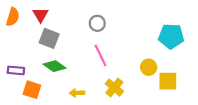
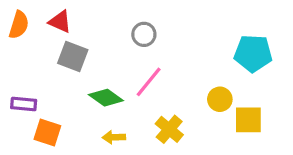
red triangle: (41, 15) -> (60, 22), turned -35
pink line: (100, 55) -> (149, 82), turned 65
green diamond: (54, 66) -> (106, 98), moved

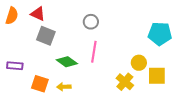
pink line: (149, 82) -> (94, 52), turned -30
yellow cross: (169, 129) -> (125, 82), moved
orange square: (47, 132) -> (40, 84), moved
yellow arrow: (114, 137) -> (64, 87), moved

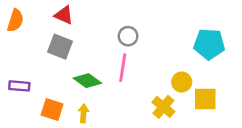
red triangle: (38, 14) -> (64, 15), moved
gray circle: (91, 22) -> (128, 36), moved
yellow arrow: (64, 87) -> (83, 113), turned 96

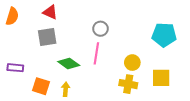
gray square: (60, 47) -> (47, 37), turned -30
yellow circle: (182, 82) -> (132, 63), moved
yellow cross: (163, 107) -> (128, 84), turned -30

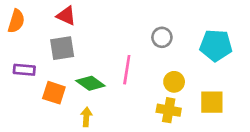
gray circle: (101, 29) -> (162, 37), moved
purple rectangle: (15, 68) -> (24, 70), moved
orange square: (41, 86) -> (54, 93), moved

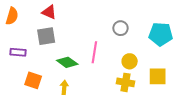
orange square: (54, 93) -> (33, 80), moved

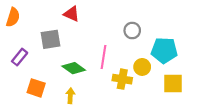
red triangle: (49, 12) -> (71, 14), moved
cyan pentagon: (161, 34) -> (164, 50), moved
purple rectangle: (18, 52) -> (20, 57), turned -56
yellow cross: (126, 82) -> (122, 79), moved

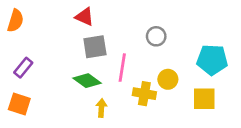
gray square: (50, 39) -> (95, 47), moved
cyan pentagon: (164, 50) -> (212, 60), moved
orange square: (36, 88) -> (19, 104), moved
yellow arrow: (70, 96) -> (101, 108), moved

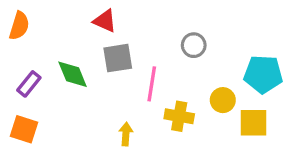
yellow circle: (168, 79) -> (223, 100), moved
green diamond: (87, 81) -> (73, 74), moved, turned 32

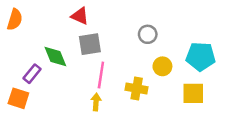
purple rectangle: (29, 84) -> (32, 74), moved
pink line: (152, 84) -> (101, 75), moved
yellow circle: (223, 100) -> (162, 66), moved

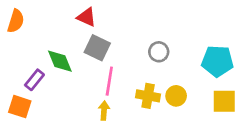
gray circle: (148, 34) -> (159, 52), moved
gray square: (90, 44) -> (97, 48), turned 35
yellow circle: (162, 66) -> (176, 96), moved
yellow square: (193, 93) -> (224, 101), moved

